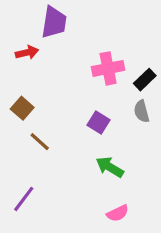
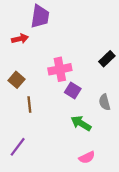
pink cross: (108, 68) -> (60, 69), moved
gray semicircle: (142, 111) -> (105, 102), moved
brown line: (40, 142) -> (29, 105), turned 42

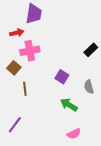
pink cross: (60, 69) -> (30, 51), moved

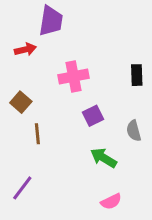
black rectangle: (91, 50) -> (137, 75), turned -48
pink cross: (30, 51) -> (74, 77), moved
purple square: (62, 77) -> (93, 116), turned 32

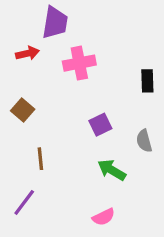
pink cross: (74, 77) -> (79, 63), moved
brown line: (37, 134) -> (40, 159), moved
pink semicircle: (111, 201) -> (104, 217), moved

